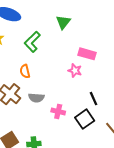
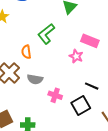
green L-shape: (32, 42) -> (46, 34), moved
black line: (93, 99) -> (92, 86), turned -48

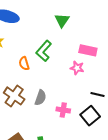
orange semicircle: (26, 52) -> (24, 63), moved
gray semicircle: (35, 79) -> (40, 98), turned -70

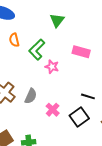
orange semicircle: (24, 63) -> (14, 40), moved
pink star: (77, 68) -> (52, 67), moved
pink cross: (63, 110) -> (53, 110), turned 32

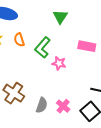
gray semicircle: (31, 96) -> (42, 105), moved

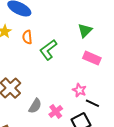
green triangle: (60, 17) -> (85, 30), moved
pink star: (59, 63) -> (79, 90), moved

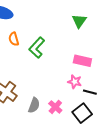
green triangle: (85, 30) -> (79, 21), moved
pink rectangle: (92, 58) -> (82, 61), moved

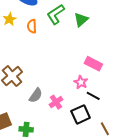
green triangle: (79, 21) -> (81, 20), moved
green L-shape: (37, 48) -> (56, 14), moved

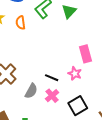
pink rectangle: (93, 64) -> (85, 54), turned 54
black line: (93, 96) -> (52, 78), moved

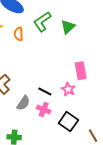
pink cross: (52, 96) -> (44, 109), turned -32
black square: (78, 106) -> (68, 122), turned -30

